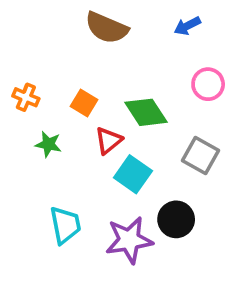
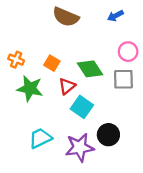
green star: (48, 144) -> (30, 88), size x1.6
gray square: (201, 156) -> (123, 79), moved, turned -30
cyan trapezoid: (65, 225) -> (40, 138), turned -105

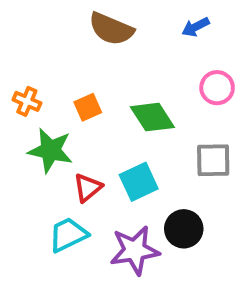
orange square: (52, 63) -> (88, 107), turned 35
gray square: (123, 79) -> (213, 160), moved
red triangle: (67, 86) -> (88, 188), moved
cyan square: (82, 107) -> (139, 182), turned 30

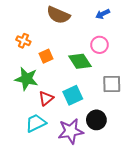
pink circle: (217, 88) -> (100, 45), moved
orange cross: (27, 101) -> (23, 41), moved

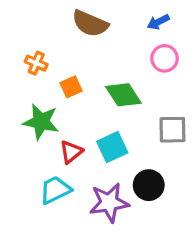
pink circle: (100, 45) -> (165, 58), moved

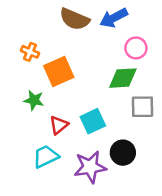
blue arrow: (158, 22) -> (114, 18), moved, size x1.5
orange square: (71, 87) -> (59, 71), size x1.6
green diamond: (123, 95) -> (123, 78), moved, turned -60
green star: (41, 122) -> (34, 100), size x0.7

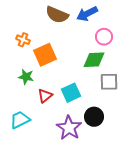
cyan trapezoid: (46, 157) -> (20, 120), moved
purple star: (90, 167) -> (69, 128), turned -30

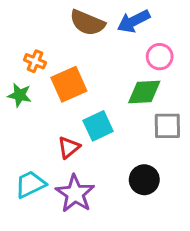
green star: (26, 77) -> (20, 95), moved
cyan square: (71, 93) -> (98, 126), moved
purple star: (69, 128) -> (75, 194), moved

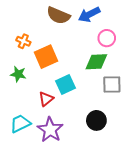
green star: (20, 95) -> (18, 74), moved

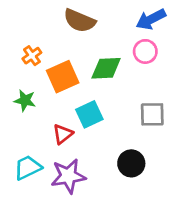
blue arrow: (89, 14) -> (151, 19), moved
orange cross: (23, 41) -> (32, 56), turned 32
green diamond: (96, 62) -> (106, 68), moved
purple star: (50, 130) -> (68, 176), turned 30

